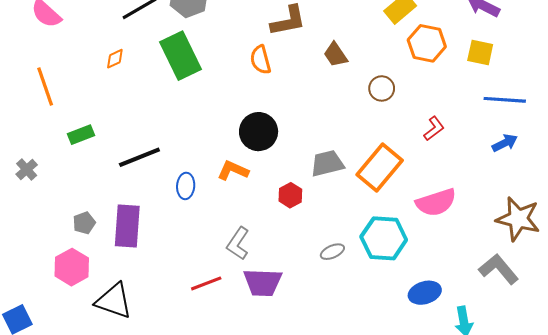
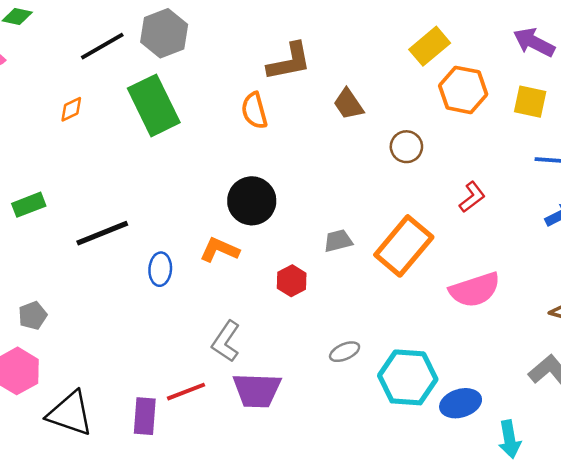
gray trapezoid: (327, 163) -> (338, 241), size x0.7
purple rectangle: (127, 226) -> (145, 416), moved, size x0.7
cyan hexagon: (384, 238) -> (408, 377), moved

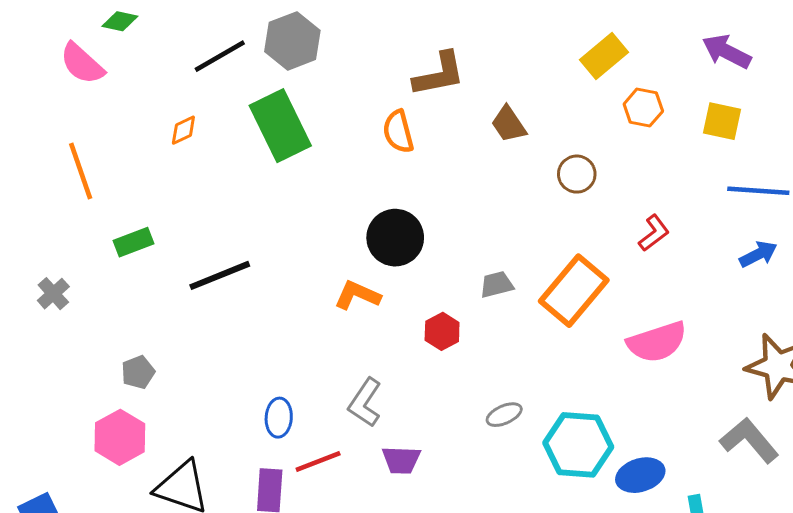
orange hexagon: (463, 90) -> (643, 108), size x0.7
blue ellipse: (160, 269) -> (279, 418), moved
purple trapezoid: (257, 390) -> (401, 460), size x0.7

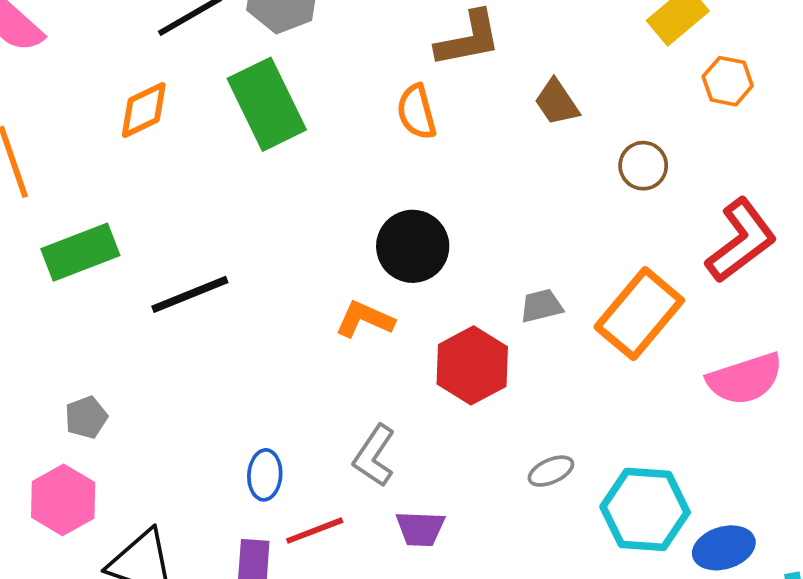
orange diamond: (183, 130) -> (144, 110), size x1.5
red L-shape: (654, 233) -> (741, 241), size x1.8
green rectangle: (133, 242) -> (80, 252), size x1.5
red hexagon: (442, 331) -> (472, 365), size x1.6

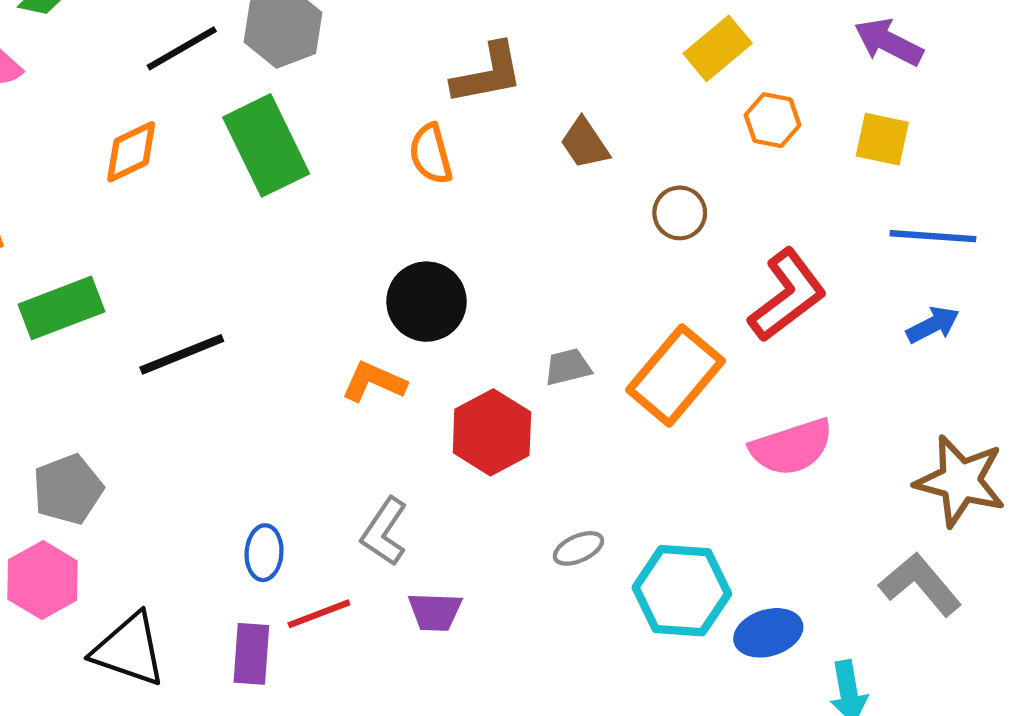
gray pentagon: (86, 417) -> (68, 489), size x1.5

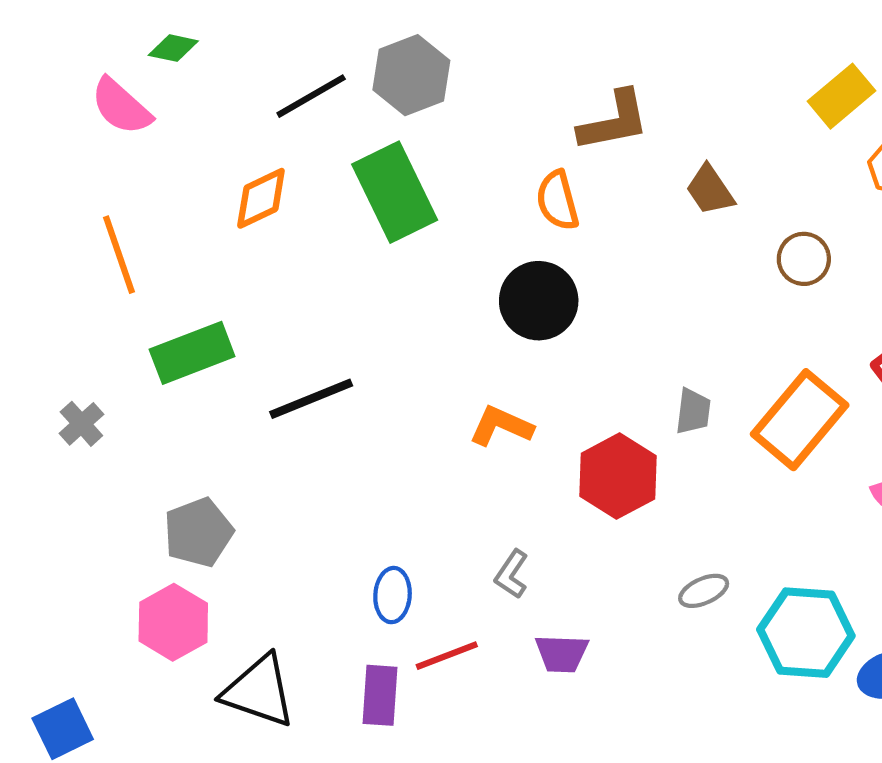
black circle: (427, 302) -> (539, 301), moved
gray trapezoid: (568, 367) -> (693, 411), turned 111
gray L-shape: (384, 532) -> (512, 574), size x0.7

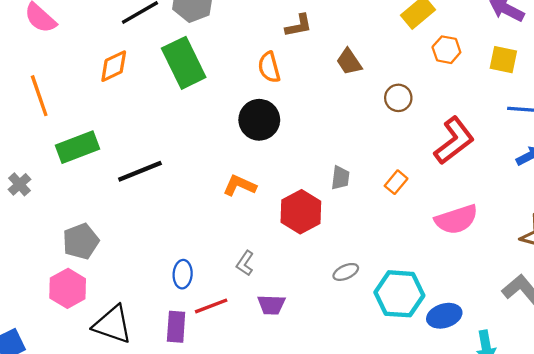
brown L-shape: (614, 121) -> (299, 26), size x0.7
orange rectangle: (800, 420) -> (396, 182), size x0.5

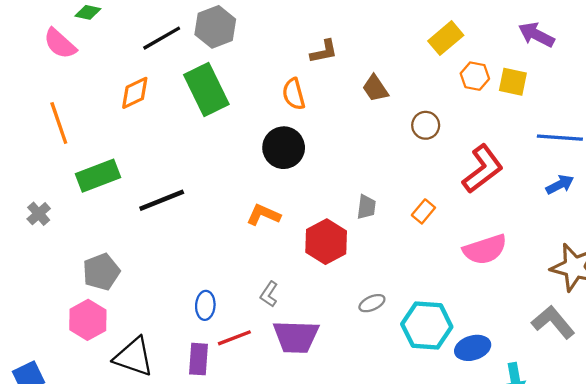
yellow square: (503, 60) -> (513, 82), moved
purple trapezoid: (271, 305) -> (296, 337), size x1.6

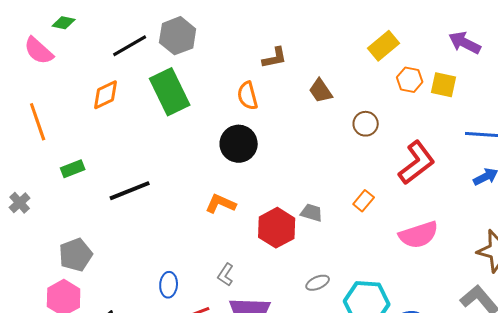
green rectangle: (98, 176) -> (73, 169), size x0.6
gray trapezoid: (366, 207) -> (312, 213), moved, turned -80

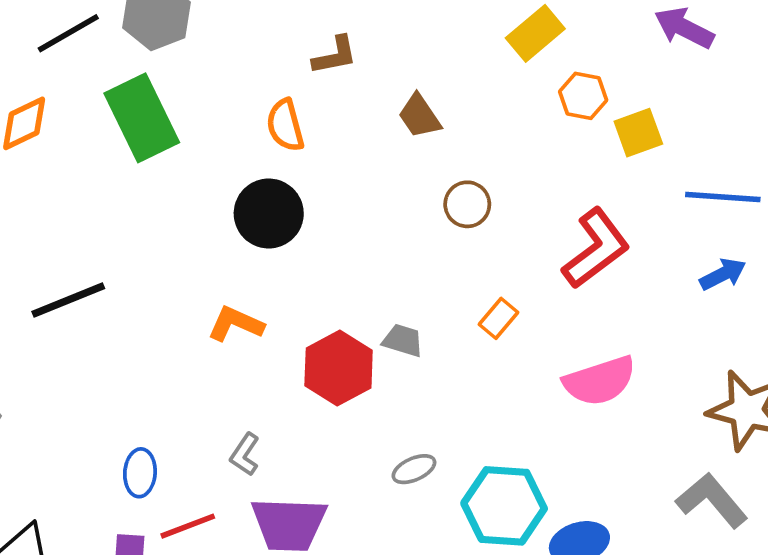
yellow square: (444, 85) -> (638, 133), moved, turned -32
brown circle: (366, 124) -> (467, 204), moved

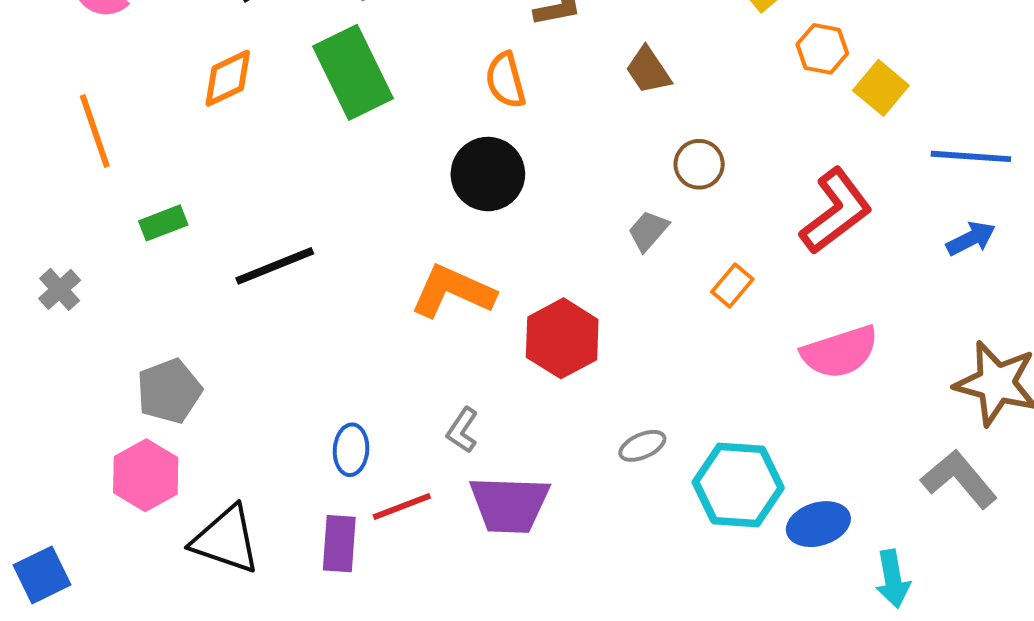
yellow square: (638, 133) -> (881, 88), turned -30
orange L-shape: (236, 324) -> (453, 291), size x1.4
gray trapezoid: (403, 340) -> (648, 231), moved, turned -66

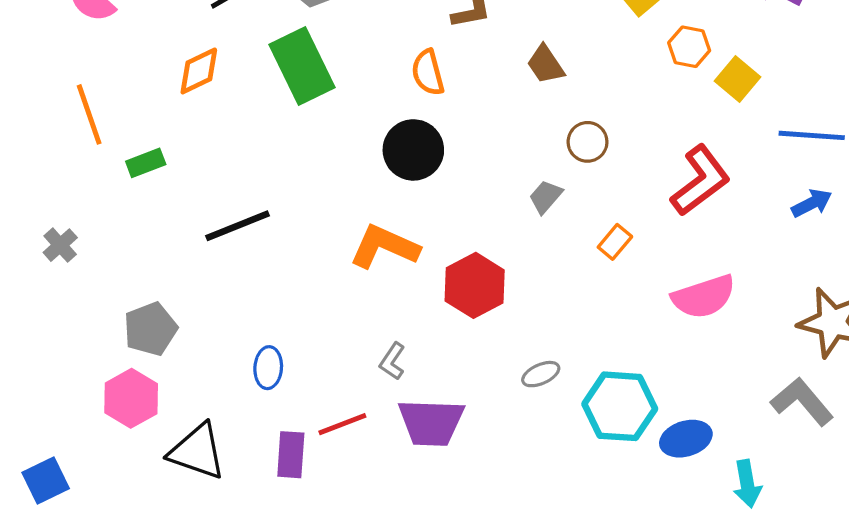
green rectangle: (163, 223) -> (146, 163), moved
blue ellipse: (351, 450) -> (268, 368), moved

